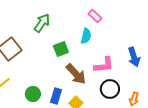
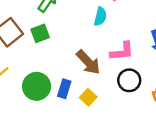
green square: (61, 49) -> (40, 33), moved
green circle: (33, 94) -> (37, 86), size x1.5

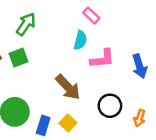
pink L-shape: (122, 51) -> (103, 59), moved
blue rectangle: (64, 89) -> (43, 125), moved

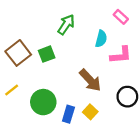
pink rectangle: (91, 16) -> (121, 17), moved
green arrow: (26, 24) -> (66, 25), moved

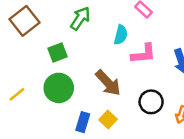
brown square: (18, 53) -> (25, 21), moved
green circle: (43, 102) -> (59, 88), moved

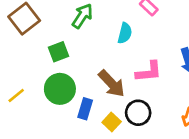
pink L-shape: (143, 54) -> (149, 72), moved
black circle: (151, 102) -> (138, 113), moved
blue rectangle: (83, 122) -> (85, 109), moved

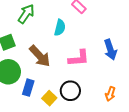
brown arrow: (112, 84) -> (40, 56), moved

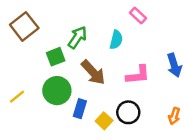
green arrow: (26, 14) -> (77, 37), moved

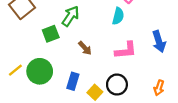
cyan semicircle: (116, 40) -> (118, 16), moved
brown arrow: (93, 72) -> (85, 48), size x0.6
green circle: (57, 91) -> (40, 71), moved

